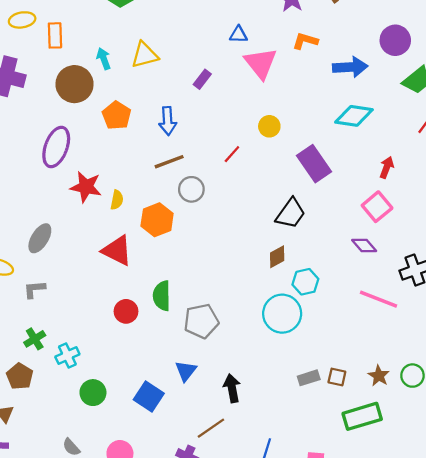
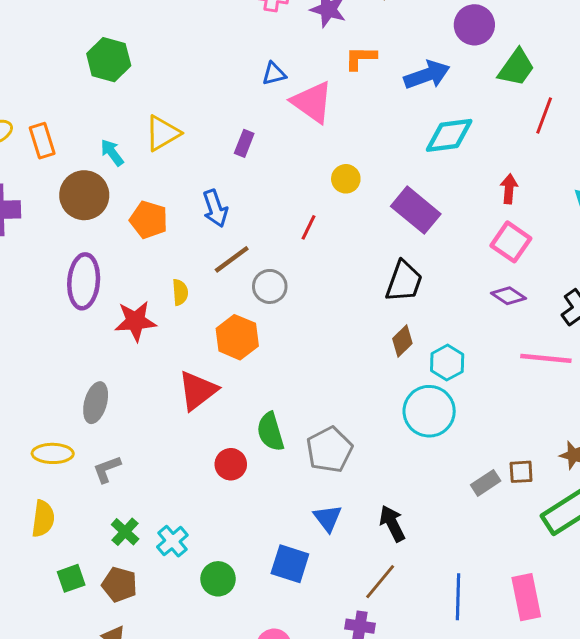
yellow semicircle: (117, 200) -> (180, 292), moved
red triangle: (117, 251) -> (198, 391), turned -48

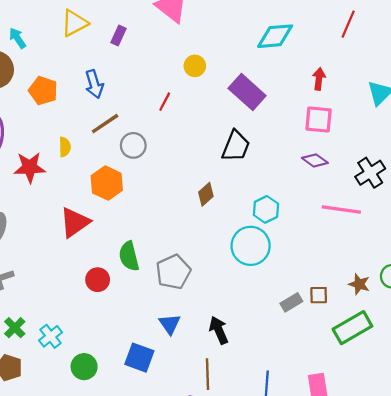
yellow triangle: (163, 133) -> (74, 23), moved
pink square: (511, 242) -> (319, 120), turned -32
brown diamond: (402, 341) -> (206, 194), moved
brown line: (380, 582) -> (208, 374), turned -44

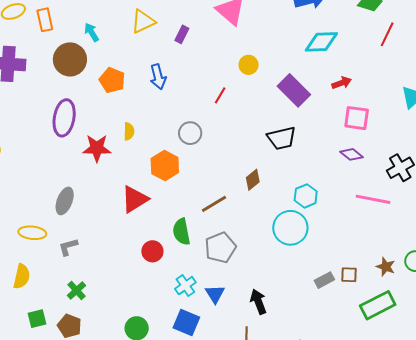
red arrow: (319, 79) -> (342, 83), moved, turned 60
brown line: (105, 124) -> (214, 204), moved
black trapezoid: (236, 146) -> (282, 138), turned 52
cyan cross: (51, 336) -> (185, 286), moved

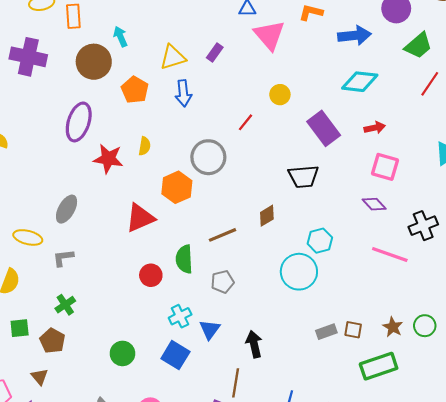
yellow triangle: (143, 21) -> (173, 57), moved
gray circle: (190, 133) -> (208, 157), size x1.4
gray pentagon: (220, 248) -> (223, 282), size x0.7

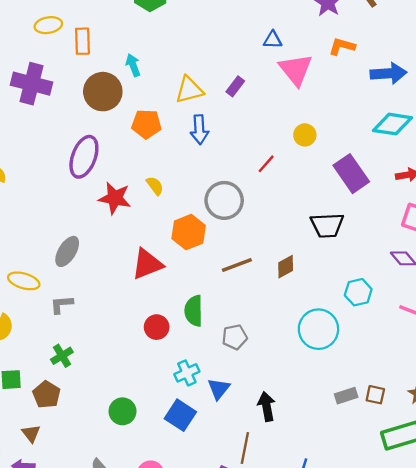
orange pentagon: (135, 90) -> (146, 124), turned -30
yellow semicircle: (145, 146) -> (155, 186), turned -48
brown line: (223, 235) -> (237, 265), moved
cyan hexagon: (320, 241) -> (358, 292), moved

